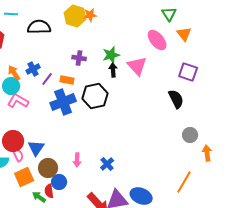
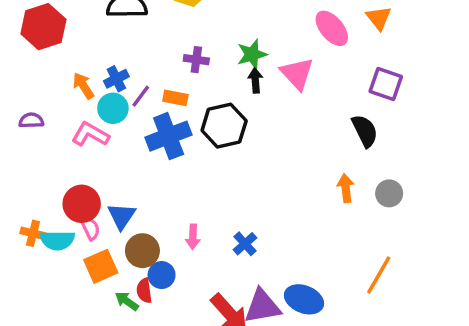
cyan circle: (11, 86) -> (113, 108), moved
orange arrow: (207, 153) -> (346, 188), moved

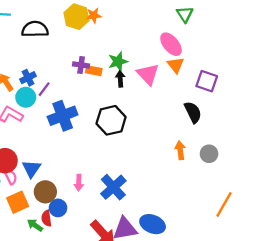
orange triangle: (379, 18) -> (176, 65), moved
orange rectangle: (175, 98) -> (94, 71), moved
black hexagon: (224, 126) -> (111, 120), moved
blue cross: (245, 244) -> (113, 187), size x1.6
orange line: (379, 275) -> (224, 204), moved

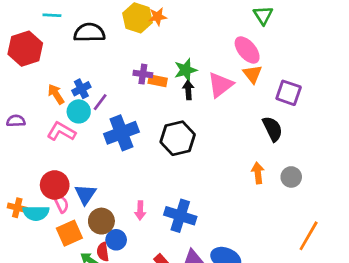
pink triangle: (148, 74) -> (220, 85), turned 35
blue cross: (113, 187) -> (180, 216), turned -30

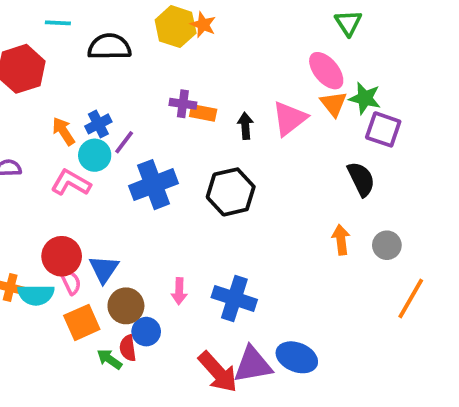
orange star: (158, 17) -> (203, 25), turned 30
green star: (186, 70) -> (365, 98), moved, turned 30
orange line: (309, 236) -> (411, 299), moved

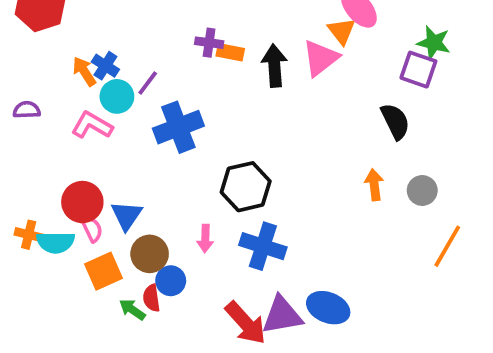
green star: (365, 98) -> (434, 43), moved
orange triangle: (334, 104) -> (342, 31), moved
blue cross: (98, 124) -> (105, 66), moved, turned -30
black arrow: (245, 126) -> (274, 66), size x1.5
black hexagon: (231, 192) -> (246, 187), moved

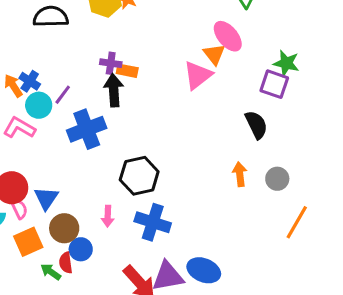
black arrow: (274, 66) -> (114, 90), moved

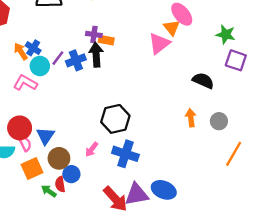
purple square: (274, 84) -> (236, 60), moved
black semicircle: (256, 125) -> (203, 81), turned -40
blue cross: (87, 129) -> (76, 60), moved, size x0.7
pink arrow: (108, 216) -> (92, 149), turned 35

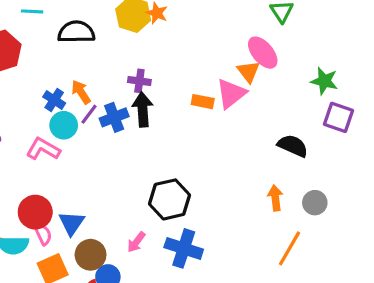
orange rectangle: (106, 40) -> (203, 102), moved
orange arrow: (21, 51) -> (81, 92), moved
orange line: (234, 154) -> (290, 248), moved

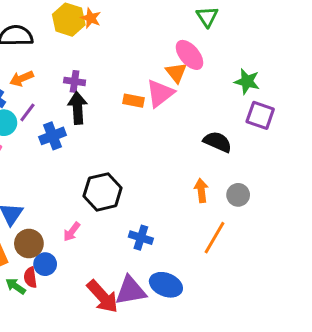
orange arrow: (81, 92) -> (22, 79), moved, turned -80
blue cross: (114, 117) -> (52, 136), moved
blue cross: (184, 248) -> (141, 238), moved, size x0.7

